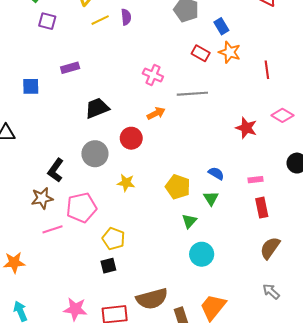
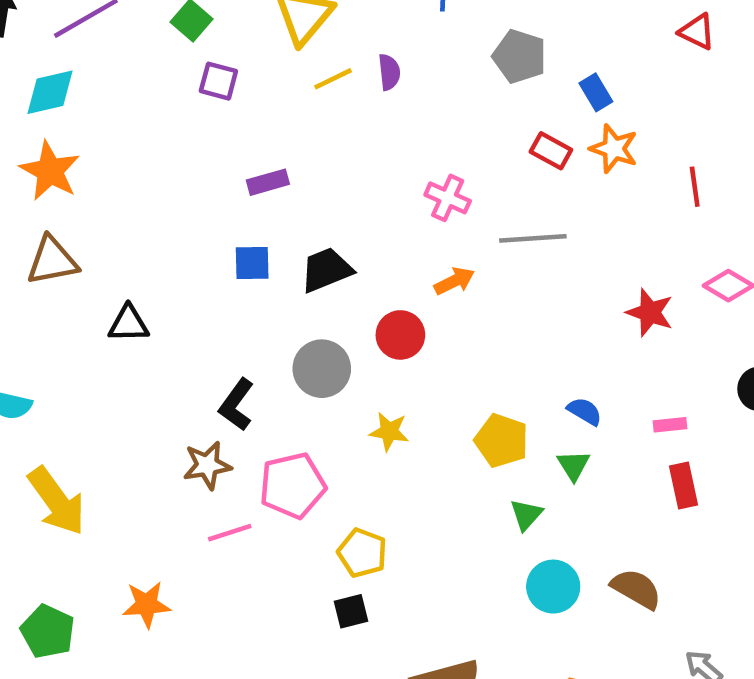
blue square: (31, 86) -> (252, 263), moved
brown semicircle: (270, 248) -> (636, 589), moved, turned 85

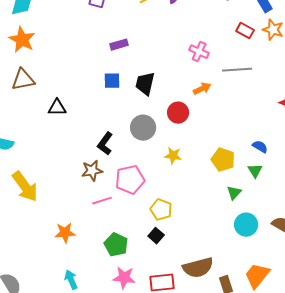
black trapezoid: (326, 270) -> (145, 84), turned -55
black square: (351, 611) -> (156, 236), turned -35
green pentagon: (48, 632) -> (116, 245), moved

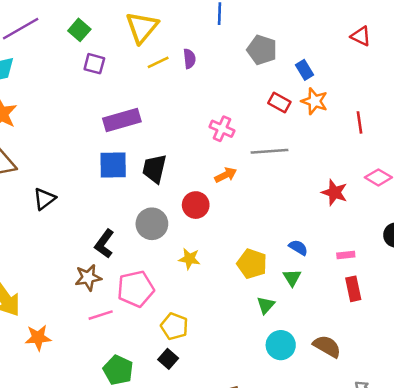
purple rectangle: (119, 45) -> (122, 120), size x1.6
blue square: (112, 81) -> (113, 165), size x1.4
black triangle: (57, 108) -> (44, 199), turned -36
orange star: (65, 233) -> (38, 338), moved

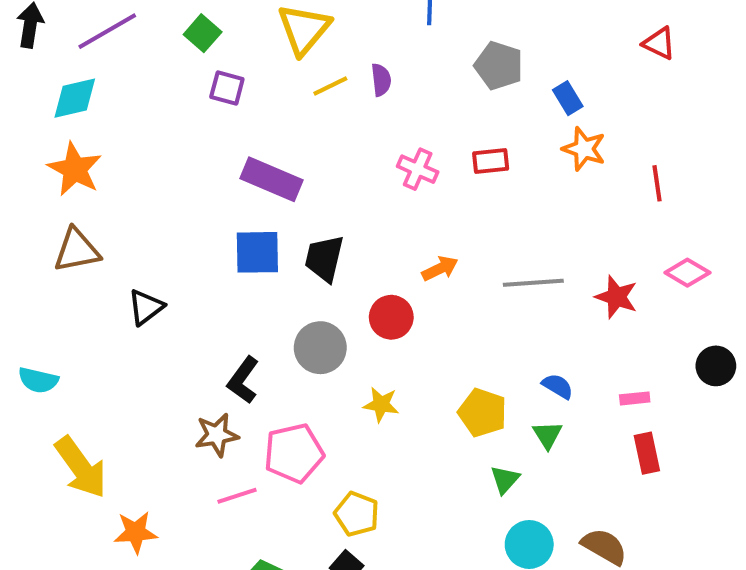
red rectangle: (279, 102) -> (491, 161), moved, turned -35
purple rectangle: (122, 120) -> (272, 179), turned 39
pink cross: (222, 129) -> (418, 169), moved
gray line: (269, 151) -> (533, 283), moved

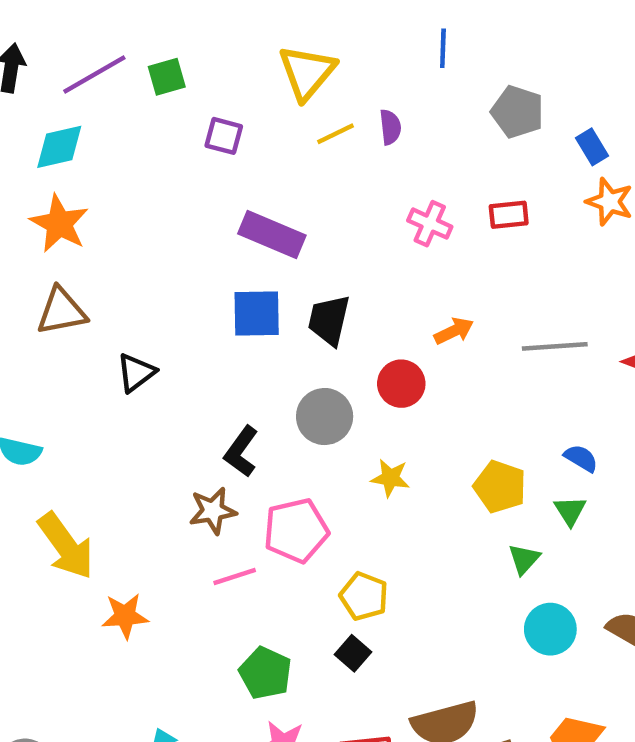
green square: (203, 33) -> (167, 77), moved, turned 33

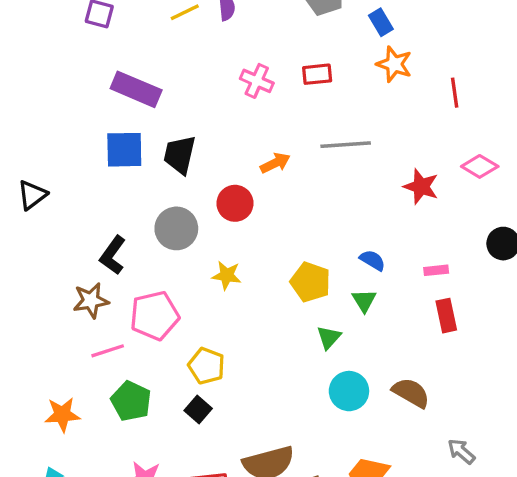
gray line: (555, 346) -> (346, 145), moved
orange star: (125, 616) -> (62, 415), moved
green pentagon: (265, 673) -> (131, 401), moved

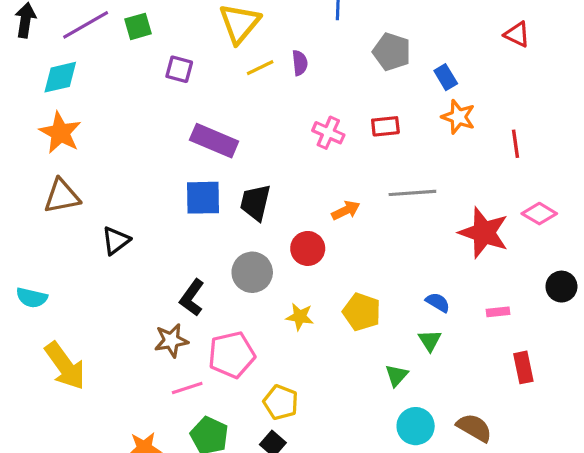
red star: (421, 187) -> (484, 233), size x1.5
yellow pentagon: (310, 282) -> (362, 312), moved
red rectangle: (446, 316) -> (523, 367), moved

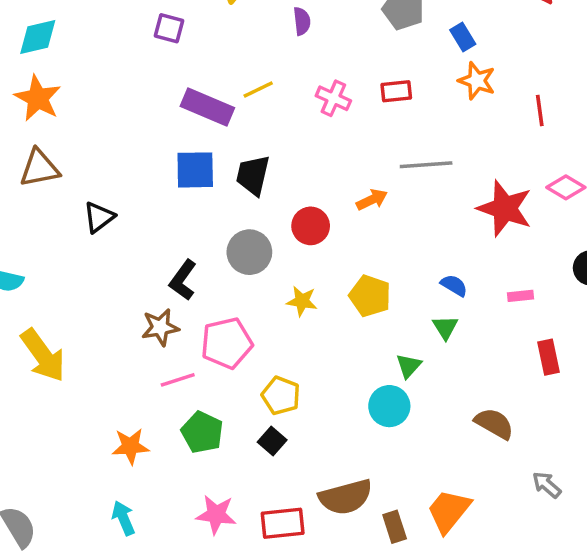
yellow line: (260, 68) -> (258, 89), moved
orange arrow: (346, 210) -> (372, 200), moved
cyan circle: (416, 426) -> (389, 406), moved

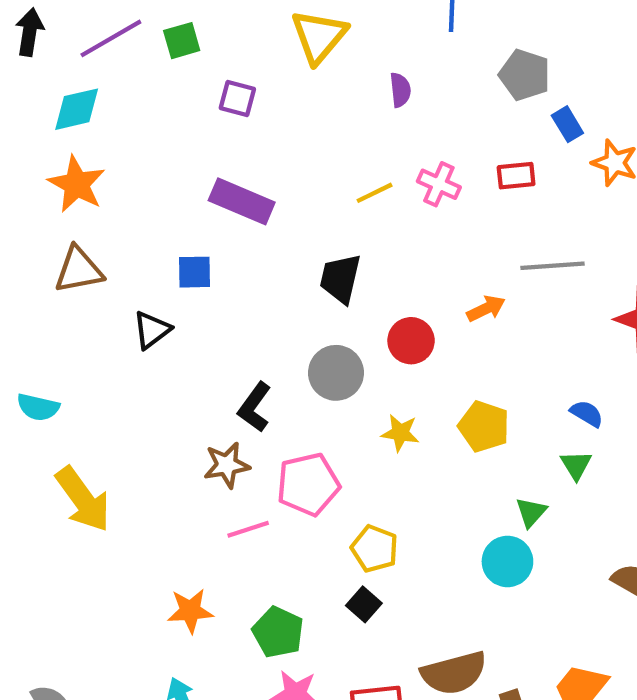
blue rectangle: (463, 37) -> (567, 124), moved
yellow line: (258, 89) -> (375, 193), moved
purple rectangle: (207, 107) -> (242, 201), moved
blue square: (195, 170) -> (195, 272), moved, size x0.7
green pentagon: (202, 432) -> (278, 632), moved

